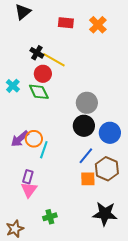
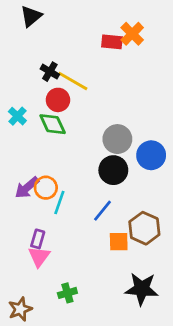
red rectangle: (66, 23) -> (112, 42), moved
blue circle: (110, 133) -> (151, 155), moved
blue line: (86, 156) -> (103, 211), moved

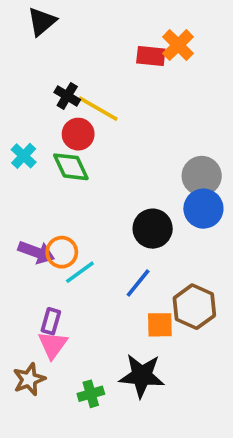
gray circle: (117, 139) -> (202, 176), moved
purple arrow: (27, 188) -> (36, 252), turned -120
cyan line: (59, 203) -> (80, 272), turned 35
black star: (142, 289) -> (142, 376), moved
brown star: (20, 309) -> (29, 379), moved

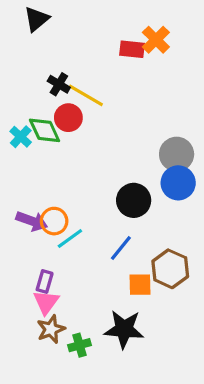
green diamond: (71, 167) -> (45, 130), moved
brown star: (29, 379) -> (51, 329), moved

